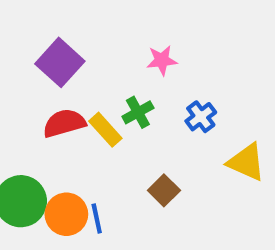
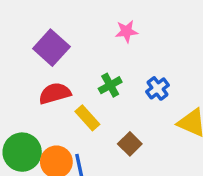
pink star: (162, 60) -> (127, 31), moved
yellow rectangle: (105, 130) -> (87, 118), moved

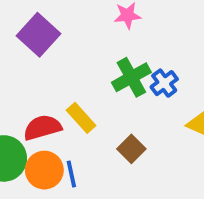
green cross: (110, 85) -> (131, 77), moved, size x1.4
red semicircle: (55, 93) -> (42, 128), moved

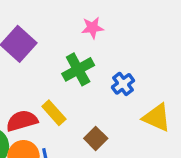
green cross: (131, 77) -> (78, 69), moved

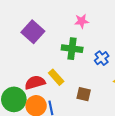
green cross: (78, 69) -> (72, 49), turned 36
brown square: (96, 138) -> (84, 94), turned -32

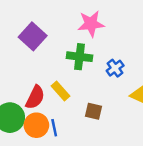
pink star: (82, 21) -> (91, 24), size x1.5
red semicircle: (35, 82) -> (35, 97), turned 132

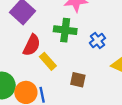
red semicircle: (35, 97) -> (32, 45), moved

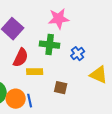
yellow rectangle: (48, 61) -> (35, 72), turned -49

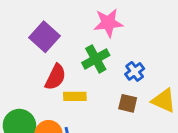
green cross: (50, 45) -> (96, 59), turned -36
brown square: (61, 88) -> (128, 103), moved

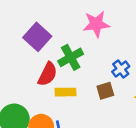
green cross: (96, 59) -> (71, 57), moved
brown square: (128, 103) -> (105, 91), moved, turned -30

